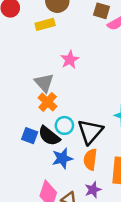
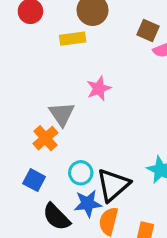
orange cross: (48, 102) -> (45, 138), moved
black semicircle: (49, 136) -> (56, 217), moved
blue star: (62, 158) -> (88, 204), moved

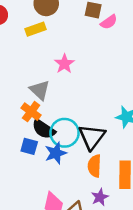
cyan circle: (81, 173) -> (65, 133), size x1.5
blue star: (88, 204) -> (56, 153), moved
black semicircle: (56, 217) -> (44, 129), moved

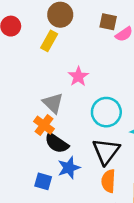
yellow rectangle: (36, 29) -> (49, 41), turned -42
cyan circle: (65, 133) -> (106, 112), moved
blue square: (29, 146) -> (43, 181), moved

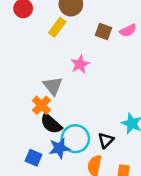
brown square: (108, 22) -> (104, 31), moved
cyan circle: (106, 112) -> (75, 139), moved
black triangle: (106, 151) -> (106, 140), moved, size x0.6

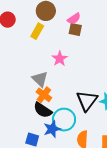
pink semicircle: (128, 31) -> (74, 19), moved
orange cross: (42, 105) -> (44, 95), moved
black triangle: (106, 140) -> (87, 101), moved, size x1.6

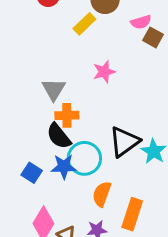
brown square: (75, 30) -> (153, 37), moved
gray triangle: (40, 79) -> (54, 89), moved
orange cross: (44, 95) -> (67, 115), turned 35

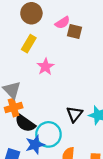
yellow rectangle: (84, 24) -> (29, 44), moved
orange cross: (67, 115) -> (14, 108), moved
black triangle: (124, 142) -> (74, 114), size x0.7

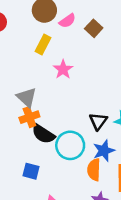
pink semicircle: (62, 23) -> (67, 21), moved
brown square: (74, 32) -> (94, 28), turned 32
blue star: (35, 145) -> (104, 151), moved

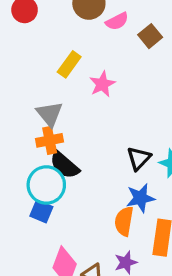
yellow rectangle: (43, 44) -> (69, 64), moved
cyan circle: (70, 145) -> (46, 185), moved

